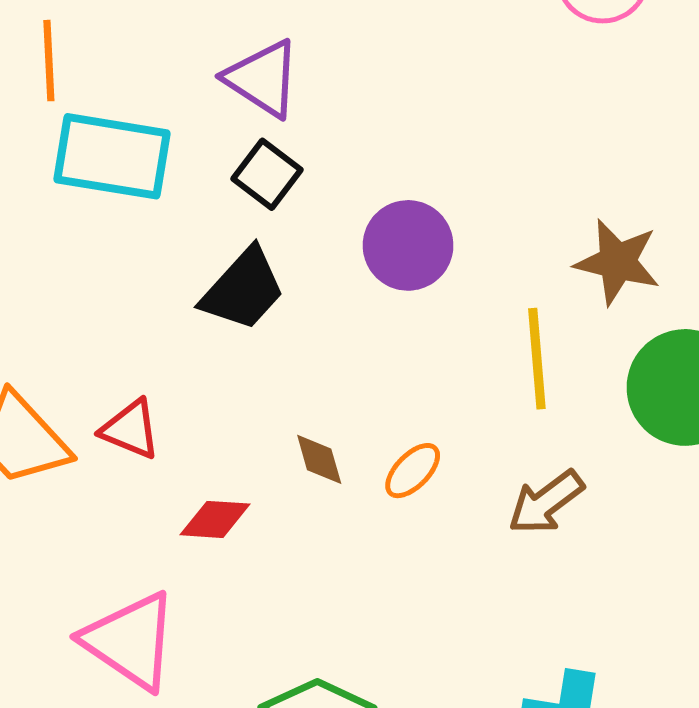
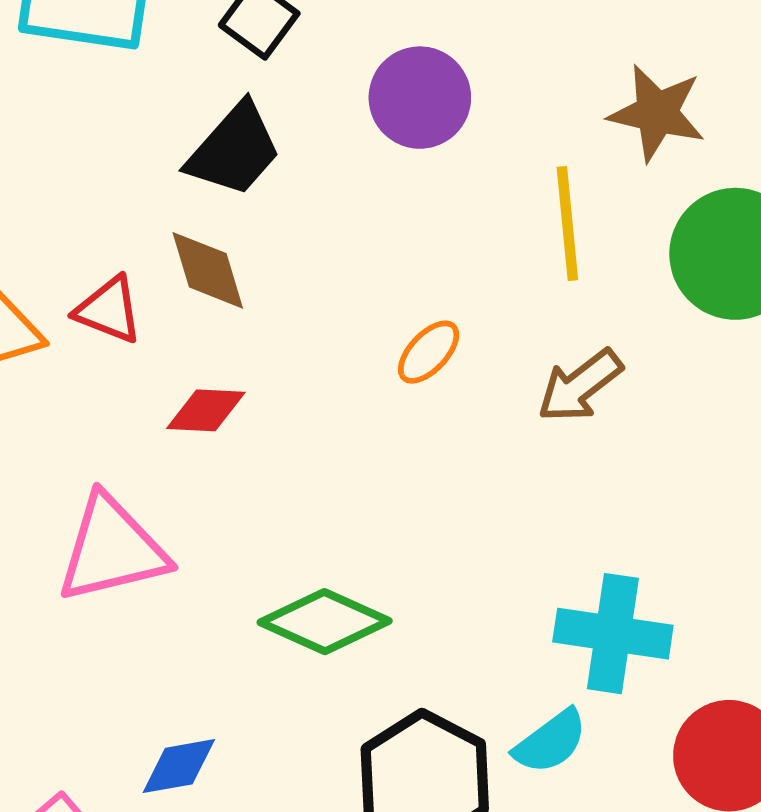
brown diamond: (319, 459) -> (208, 270), moved, size x1.4
pink triangle: (130, 641) -> (112, 549), turned -47

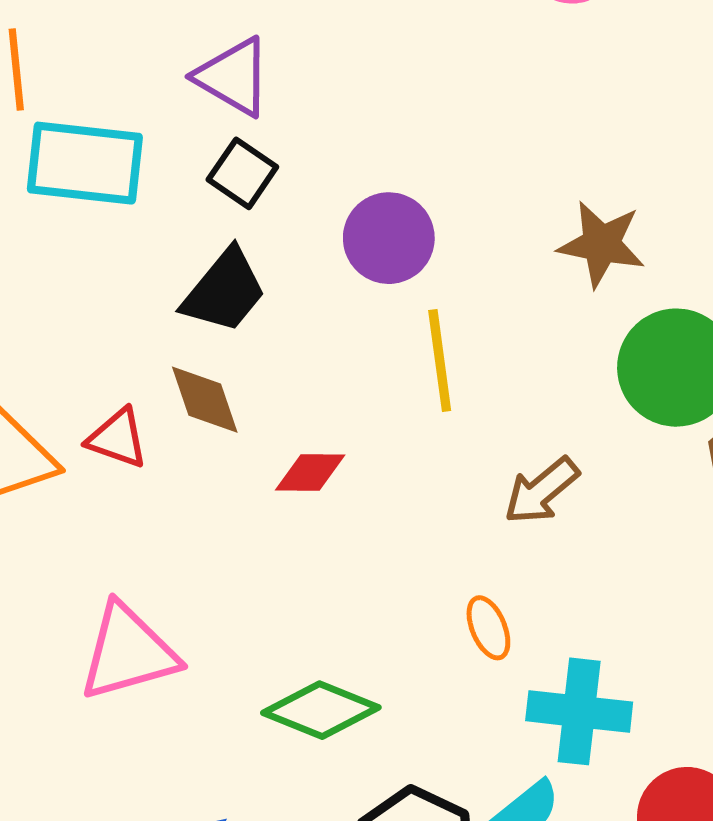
yellow line: (567, 223) -> (440, 361), moved
orange ellipse: (429, 352) -> (488, 628), moved, turned -64
red diamond: (206, 410) -> (310, 472), moved

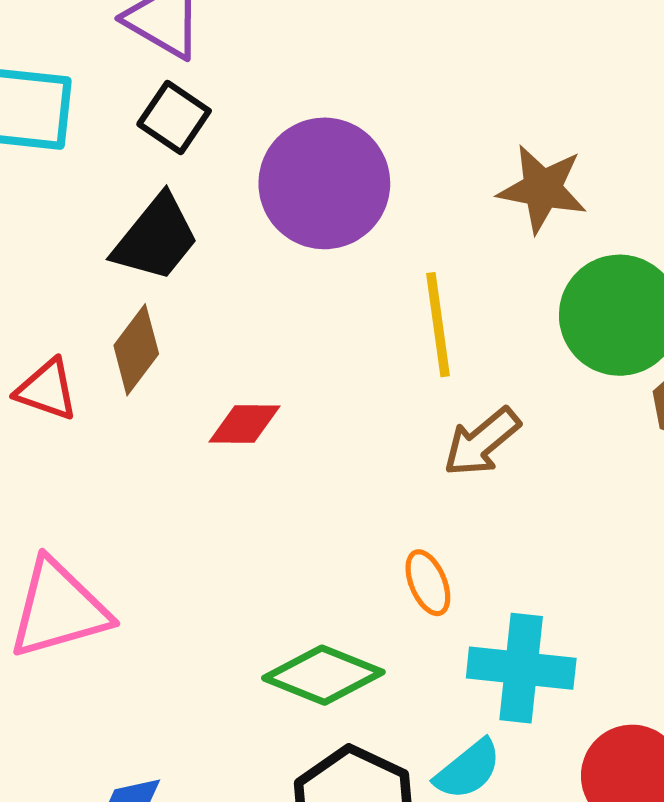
purple circle: (389, 238) -> (324, 183), size x1.4
yellow line: (440, 361) -> (438, 325), moved
brown diamond: (205, 400) -> (136, 350), turned 56
green diamond: (321, 710) -> (323, 675), moved

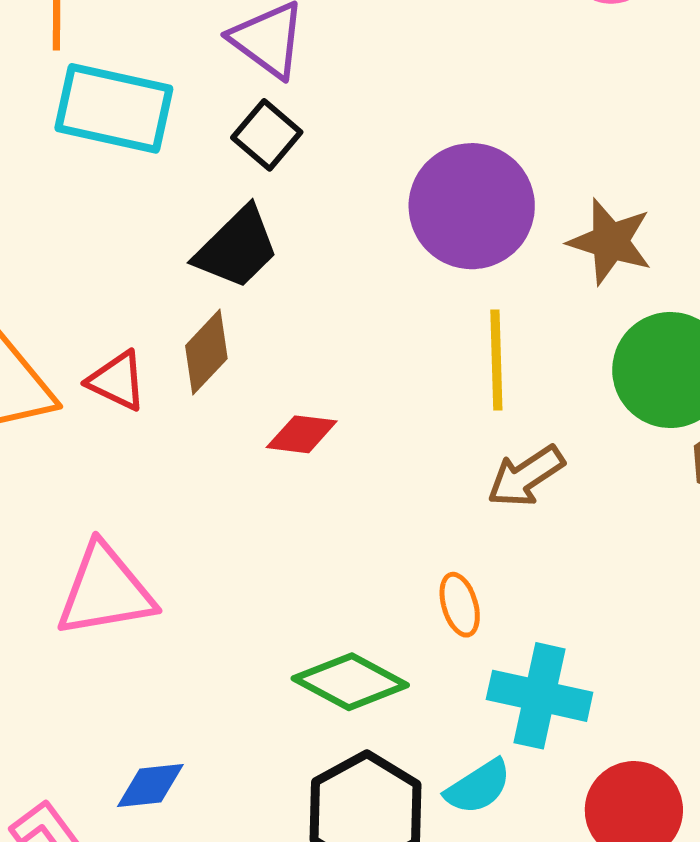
purple circle: (324, 183) -> (472, 206), moved

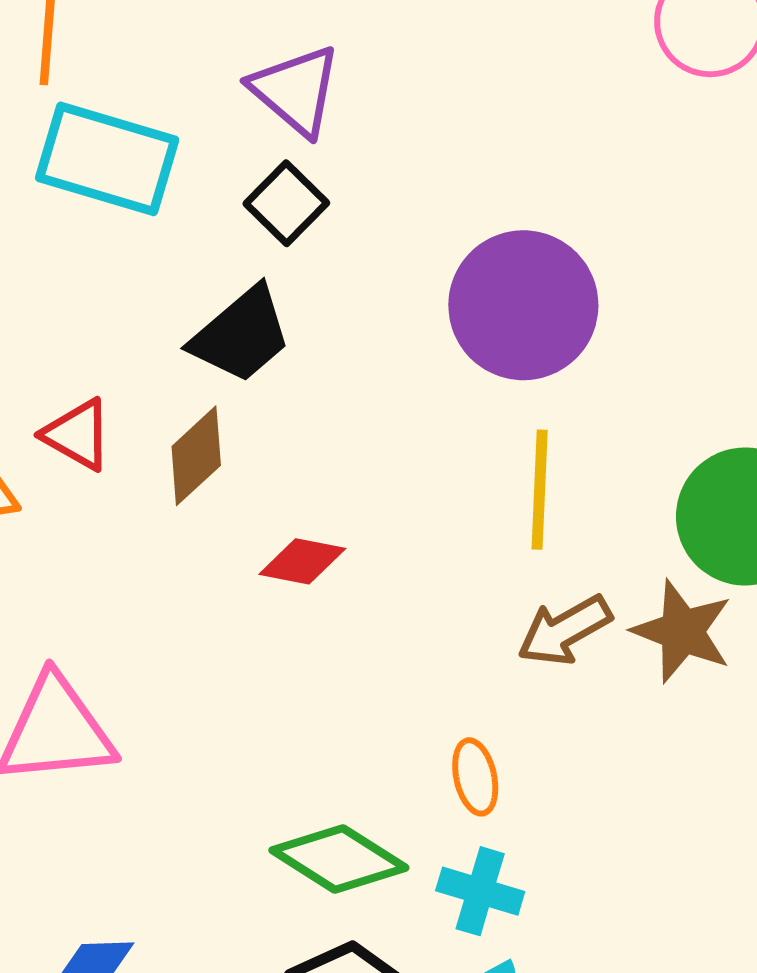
brown star: (610, 242) -> (682, 631), moved
red triangle: (117, 381) -> (77, 435), moved
cyan cross: (540, 696) -> (480, 891), moved, size x0.7

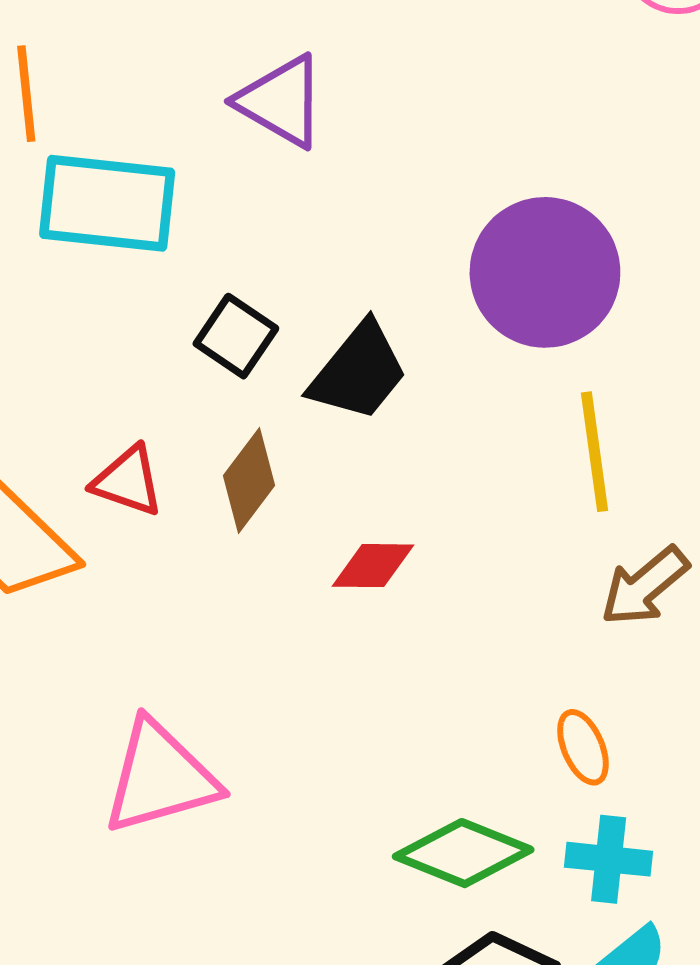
black square: (286, 203) -> (236, 336), moved
black trapezoid: (241, 335) -> (359, 372), moved

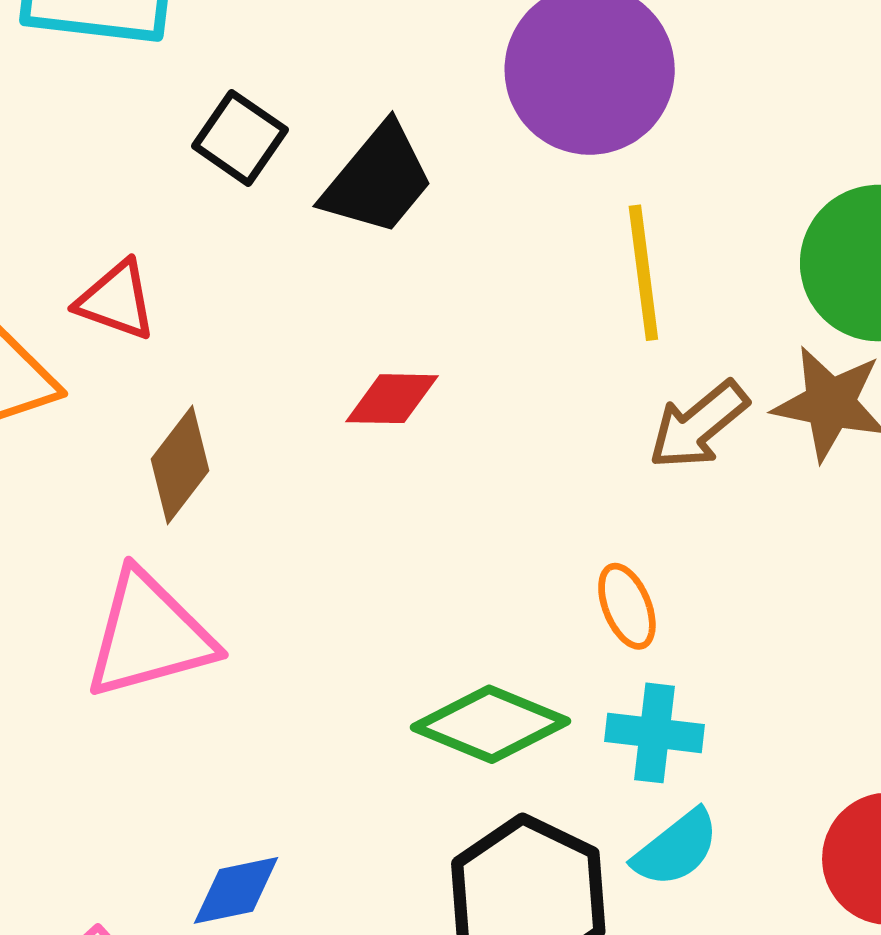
brown diamond: (249, 481) -> (180, 465), moved

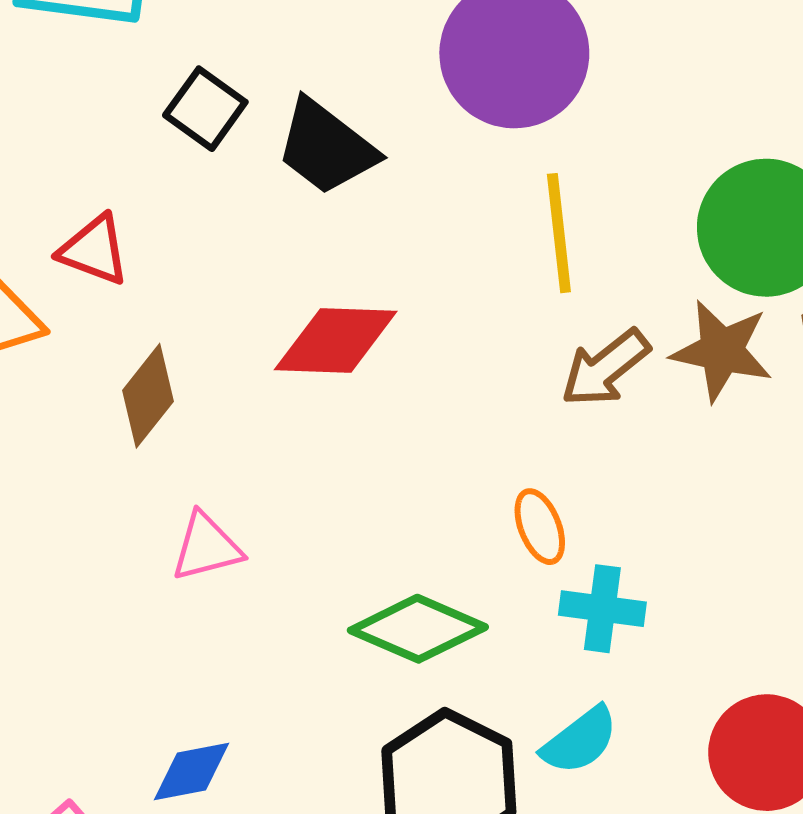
black trapezoid: (378, 180) -> (326, 147), turned 87
red diamond: (392, 399) -> (336, 340), size x1.5
pink triangle: (149, 635) -> (206, 547), moved, size x0.6
cyan cross: (655, 733) -> (602, 609), moved

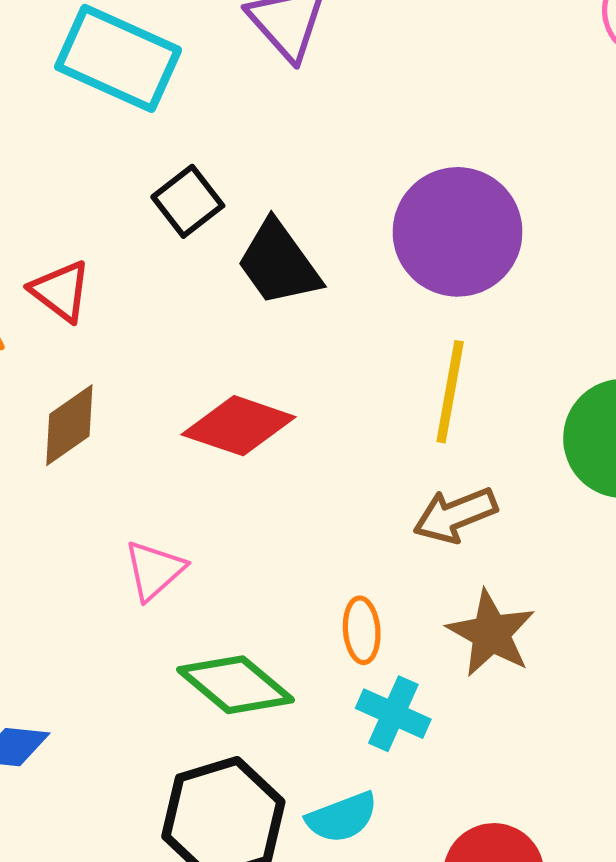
brown star: (722, 351) -> (491, 633), moved
pink triangle: (206, 547) -> (154, 570), moved, turned -44

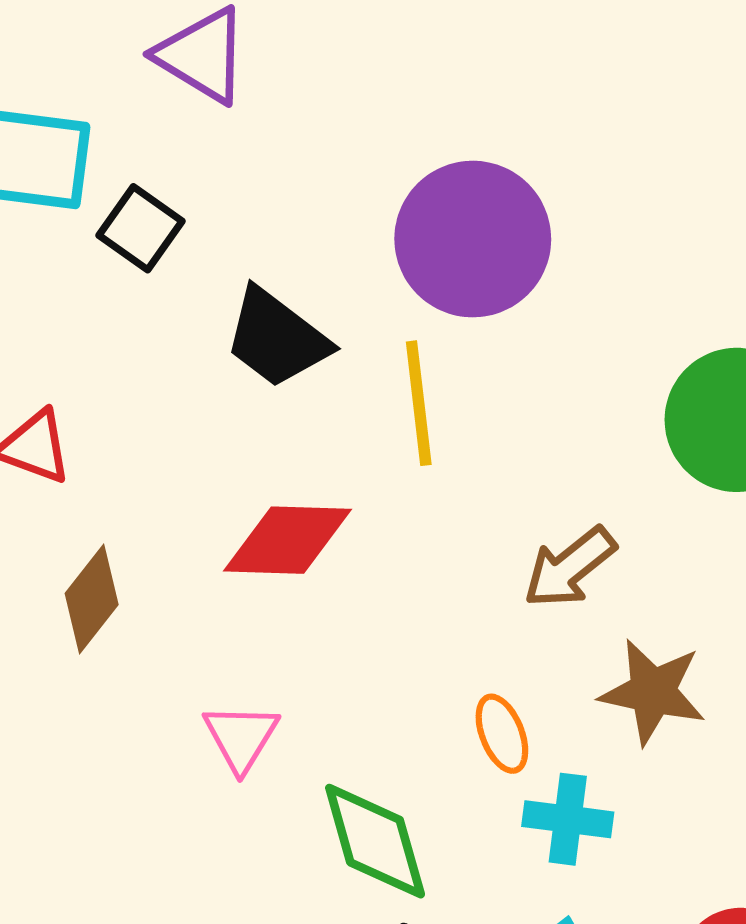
black square: (188, 201) -> (140, 228), moved
yellow line: (450, 392) -> (419, 403), moved
green diamond: (235, 685) -> (375, 841), turned 51

